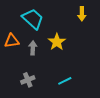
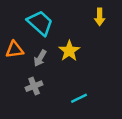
gray arrow: (33, 48) -> (40, 58), turned -152
gray cross: (28, 80) -> (34, 86), moved

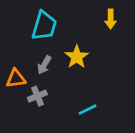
cyan trapezoid: (40, 23) -> (44, 26), turned 64
orange triangle: (15, 50) -> (16, 78), moved

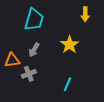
yellow star: (77, 57) -> (70, 45), moved
cyan line: (88, 110) -> (67, 84), turned -40

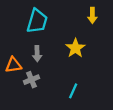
gray arrow: (34, 50) -> (37, 54), turned -32

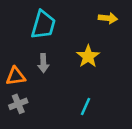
yellow arrow: (92, 15) -> (108, 18), turned -84
gray cross: (31, 80) -> (18, 104), moved

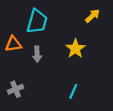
yellow arrow: (108, 18) -> (92, 16), turned -49
orange triangle: (16, 76) -> (13, 44), moved

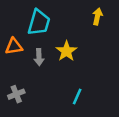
yellow arrow: (92, 16) -> (97, 17), turned -35
yellow star: (75, 49) -> (66, 51), moved

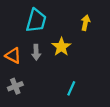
yellow arrow: (97, 17) -> (85, 23), moved
orange triangle: (14, 46) -> (13, 56), moved, turned 35

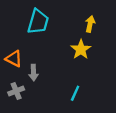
yellow star: (61, 47) -> (81, 49), moved
gray arrow: (36, 52) -> (33, 73), moved

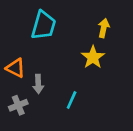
cyan line: (75, 93) -> (72, 100), moved

